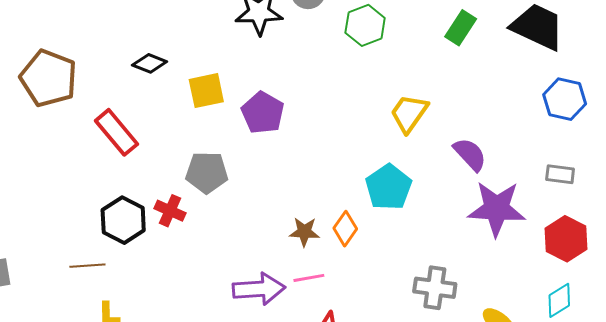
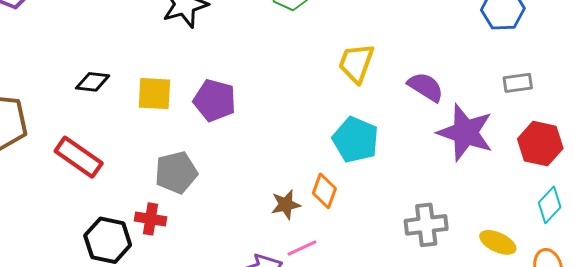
yellow square: (206, 91) -> (154, 94), turned 30
purple star: (497, 209) -> (465, 132), turned 30

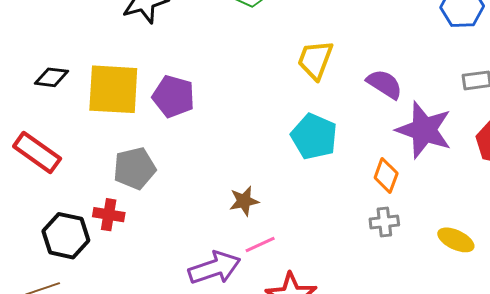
yellow square: (154, 94) -> (113, 89), size x1.5
orange diamond: (324, 191) -> (386, 176), moved
gray cross: (426, 225) -> (384, 222), size x0.7

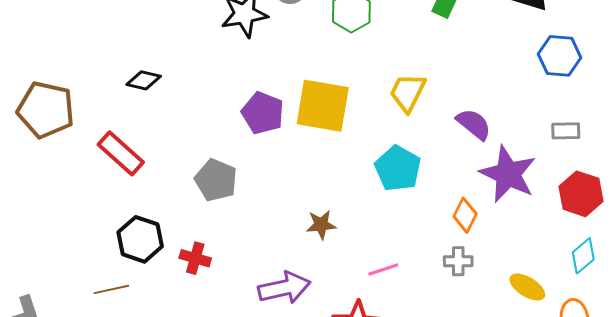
yellow square: (113, 89) -> (323, 106), moved
gray pentagon: (135, 168) -> (216, 180), turned 30
red cross: (109, 215) -> (195, 258), moved
pink line: (260, 244) -> (383, 269), moved

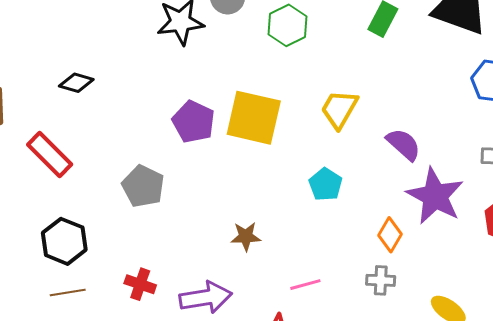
cyan pentagon: (398, 168) -> (325, 184), size x0.7
red cross: (195, 258) -> (140, 284), moved
brown line: (111, 289) -> (68, 293), moved

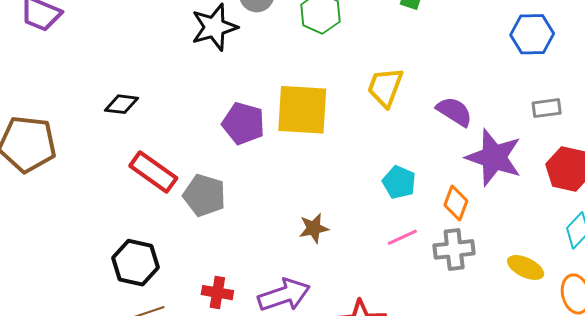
red rectangle: (50, 154) -> (153, 172), moved
cyan pentagon: (325, 184) -> (399, 182), moved
gray cross: (381, 280) -> (454, 249), size x1.4
pink line: (305, 285) -> (402, 237), moved

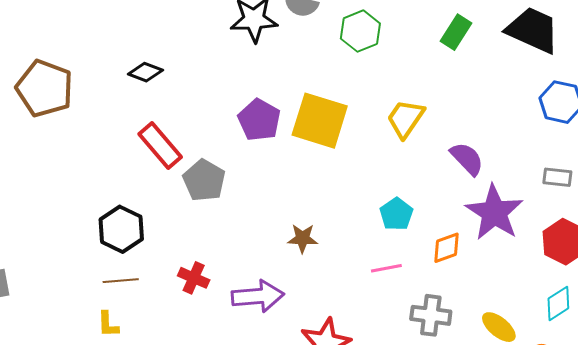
orange diamond: (456, 203) -> (447, 248), turned 36
gray cross: (454, 249) -> (431, 315), moved

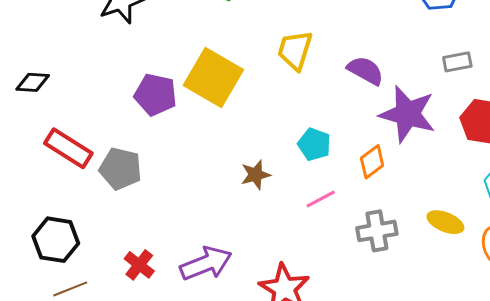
yellow square: (320, 121) -> (213, 78), turned 30
brown star: (303, 238) -> (256, 175), moved
red cross: (194, 278) -> (139, 265), turned 32

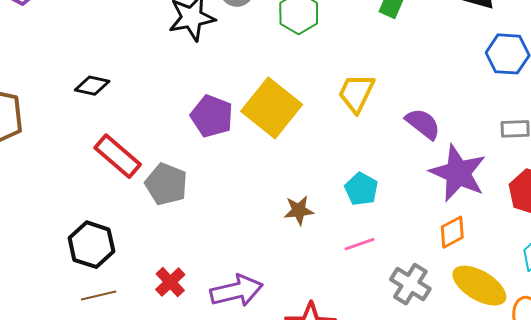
orange diamond: (372, 162) -> (452, 232), moved
yellow ellipse: (445, 222) -> (479, 286), size x1.5
gray cross: (377, 231) -> (410, 284), turned 33

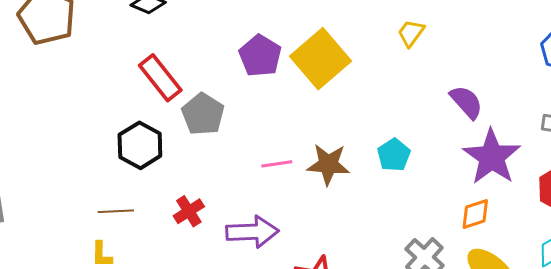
yellow trapezoid: (356, 93) -> (411, 33), moved, size x0.7
brown star: (299, 210) -> (328, 164), size x1.4
pink line: (360, 244) -> (277, 164), moved
black hexagon: (91, 245) -> (140, 145), moved

